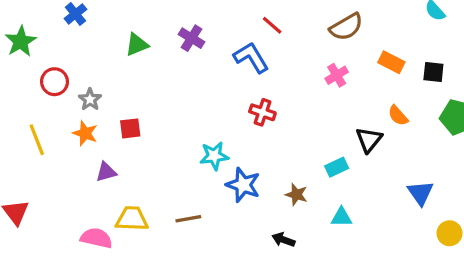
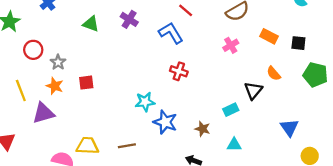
green triangle: (137, 45) -> (91, 24), turned 42
purple triangle: (106, 172) -> (43, 113), moved, size x1.5

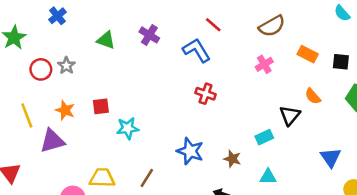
gray star: (58, 62) -> (66, 66), moved
cyan star: (145, 102) -> (128, 128), moved
brown line: (127, 146) -> (147, 178), turned -48

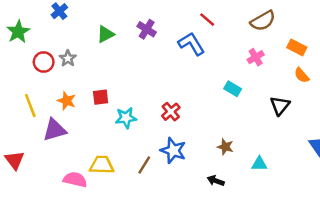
green triangle: (106, 40) -> (105, 34), turned -48
red cross: (206, 94) -> (171, 112), moved, turned 30
orange semicircle: (313, 96) -> (302, 75), moved
cyan rectangle: (264, 137) -> (233, 89), moved, turned 56
blue star: (190, 151) -> (173, 150), moved

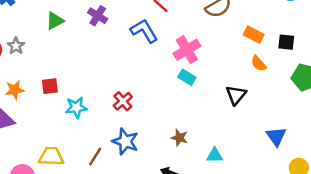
pink cross: (256, 57) -> (187, 50), moved, size x1.5
orange star: (67, 101) -> (15, 90), turned -30

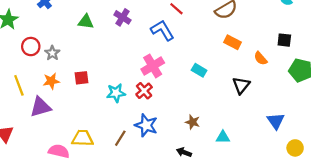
green triangle: (55, 21) -> (86, 22), turned 35
orange rectangle: (254, 35) -> (233, 42), moved
gray star: (16, 46) -> (52, 53), moved
pink cross: (187, 50) -> (153, 66), moved
cyan star: (76, 108) -> (116, 93), moved

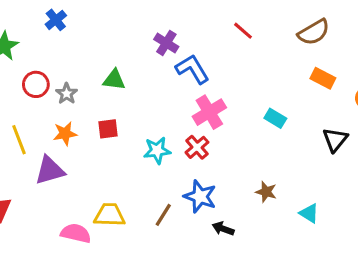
green triangle: (86, 22) -> (114, 80), moved
blue L-shape: (162, 30) -> (192, 69), moved
cyan triangle: (223, 137) -> (309, 213), turned 32
black arrow: (184, 152) -> (223, 229), moved

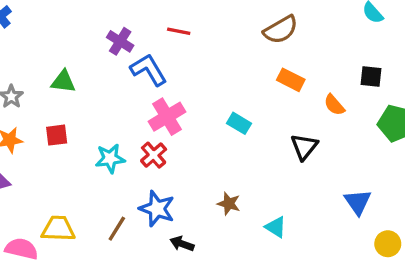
red line: (243, 31) -> (179, 31), moved, turned -30

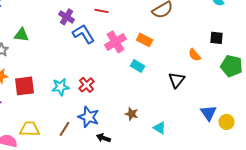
orange rectangle: (291, 80) -> (145, 40), moved
green triangle: (63, 81) -> (22, 35), moved
pink cross: (167, 117) -> (116, 42), moved
red square: (57, 135) -> (25, 86), moved, size x1.5
yellow circle: (388, 244) -> (227, 122), moved

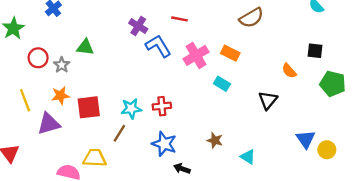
red cross: (87, 85) -> (162, 106), turned 35
brown line: (65, 129) -> (119, 133), moved

